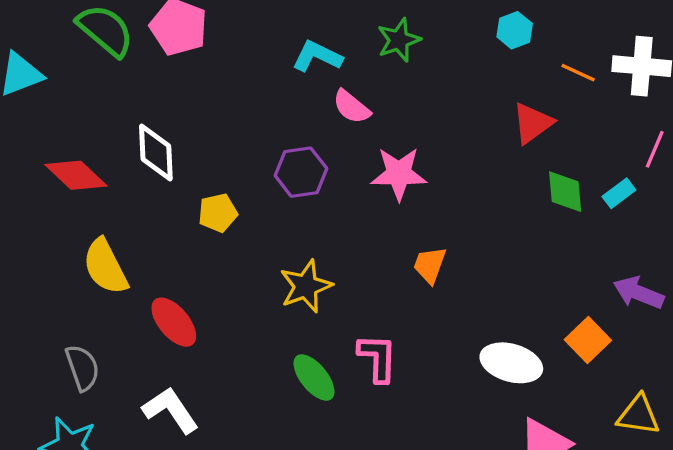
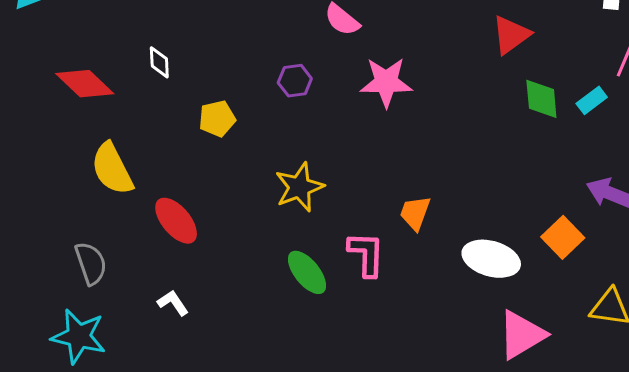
white diamond: (156, 153) -> (159, 62), size x0.6
purple hexagon: (301, 172) -> (295, 81), size x0.7
orange trapezoid: (430, 265) -> (415, 213), moved
white L-shape: (171, 410) -> (173, 303), size x0.6

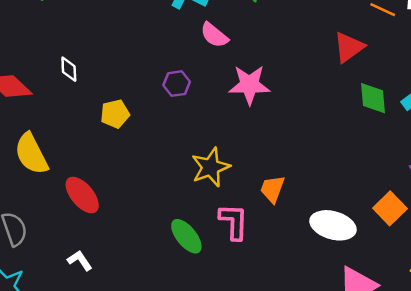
yellow star: (299, 187) -> (211, 167), moved

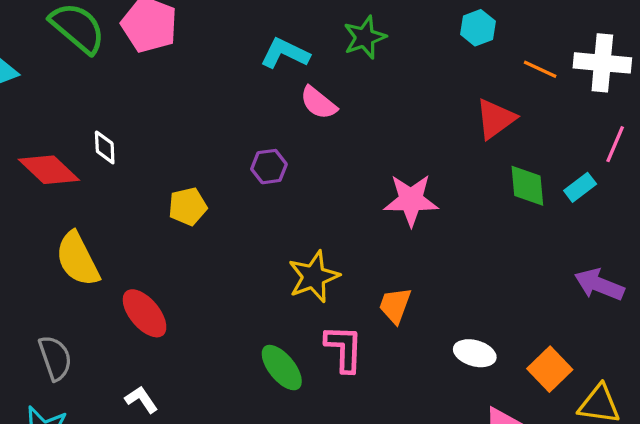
white diamond: (69, 69) -> (105, 147), moved
pink star: (249, 85) -> (411, 200), moved
orange square: (390, 208) -> (550, 369), moved
white ellipse: (333, 225) -> (475, 353), size x0.7

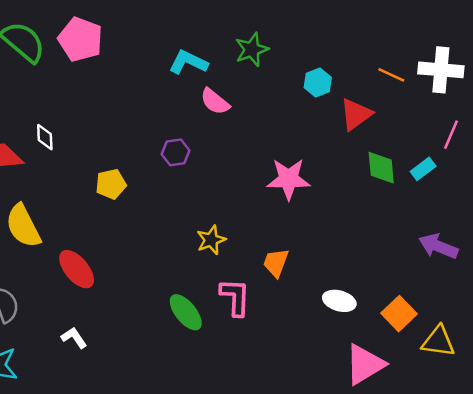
cyan hexagon: (478, 28) -> (318, 83), moved
yellow star: (314, 277) -> (211, 240), size x0.7

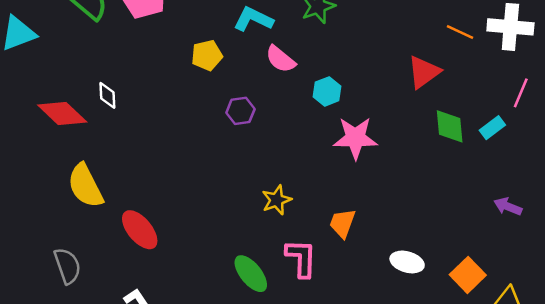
cyan hexagon: (318, 83) -> (327, 91), moved
yellow pentagon: (111, 184) -> (207, 55), moved
purple arrow: (438, 246) -> (508, 206), size x0.7

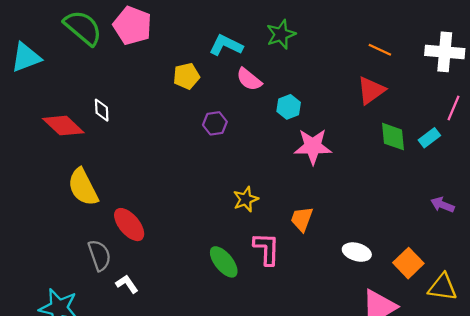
orange line: (460, 32) -> (380, 50), moved
gray semicircle: (67, 266) -> (99, 255), moved

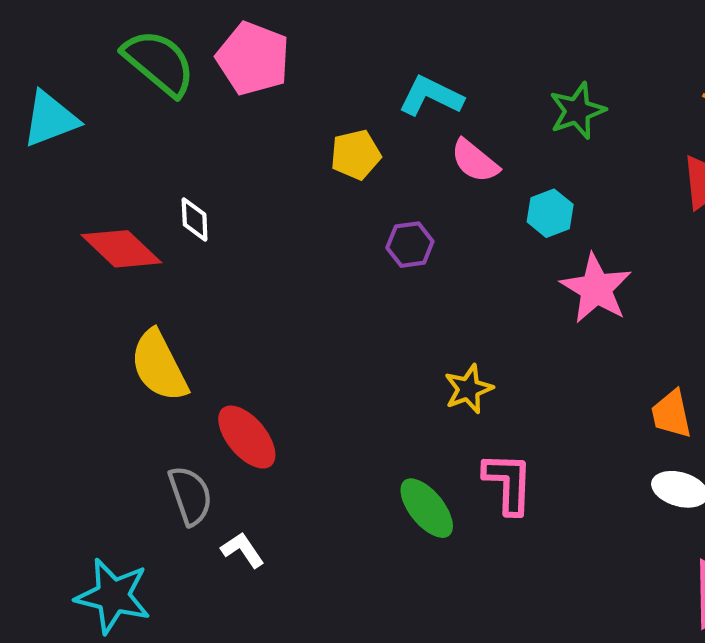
green star: (281, 34) -> (577, 111), moved
pink star: (313, 146) -> (596, 289), turned 30
orange trapezoid: (302, 219) -> (671, 414), moved, turned -32

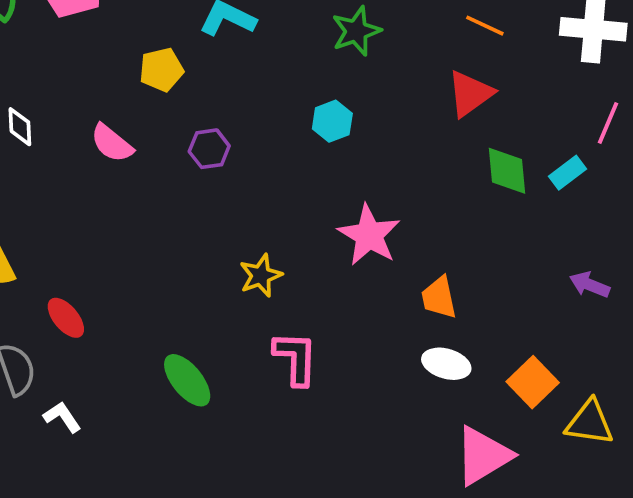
pink semicircle: (475, 161) -> (112, 143), moved
pink star: (596, 289) -> (369, 235), moved
red ellipse: (247, 437) -> (66, 318), size x0.7
green ellipse: (427, 508) -> (187, 380), moved

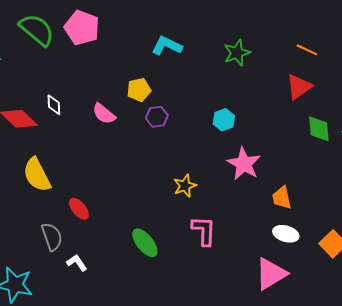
yellow pentagon: (161, 70) -> (139, 90), moved
cyan hexagon: (332, 121) -> (224, 120), moved
pink triangle: (483, 456) -> (271, 274), moved

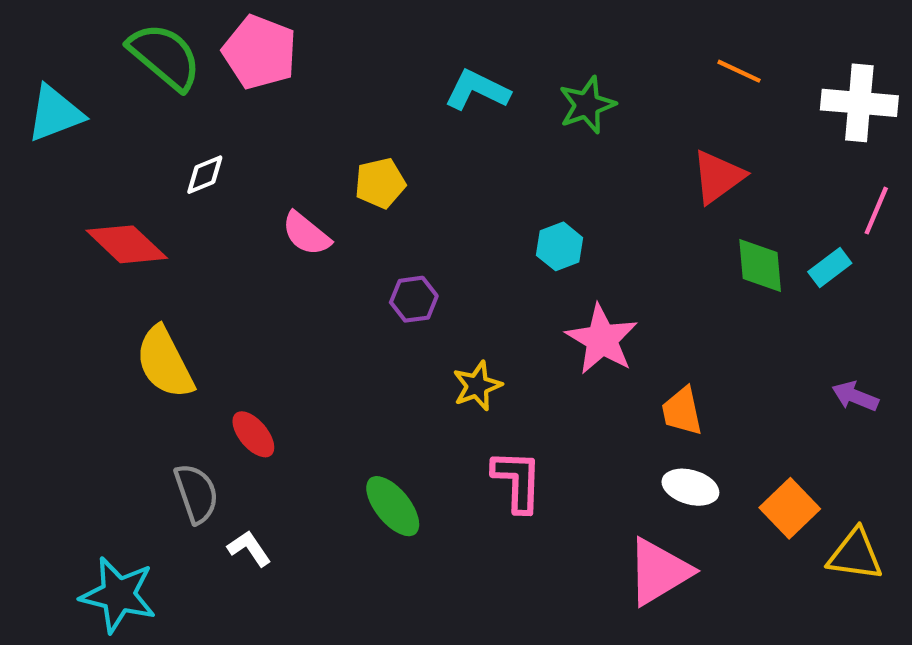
cyan L-shape: (167, 46) -> (477, 90), moved
orange line: (307, 50) -> (739, 71), moved
white diamond: (54, 105) -> (205, 175), moved, turned 70
purple hexagon: (157, 117) -> (414, 299), moved

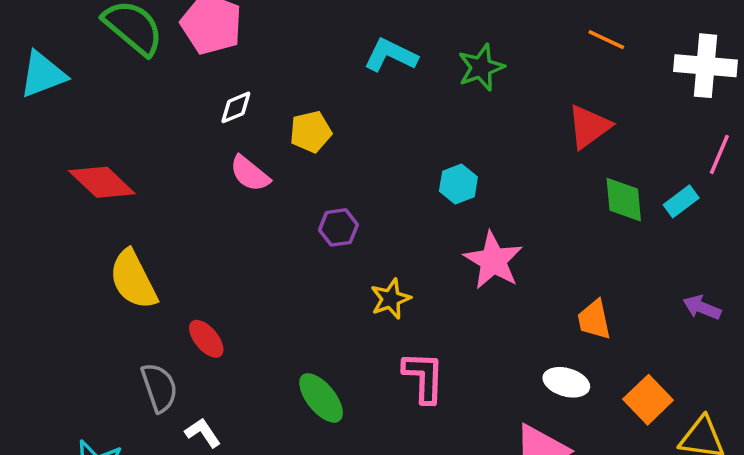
white diamond: (205, 175) -> (236, 107), moved
orange trapezoid: (682, 411) -> (594, 320), moved

